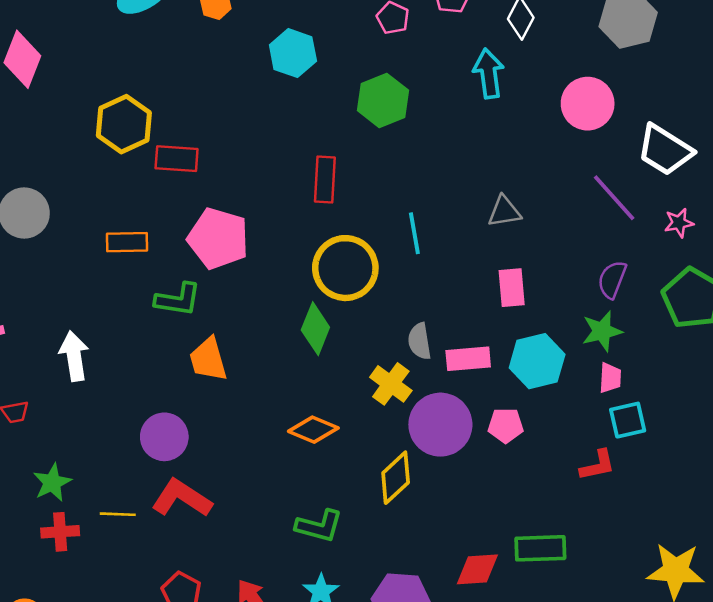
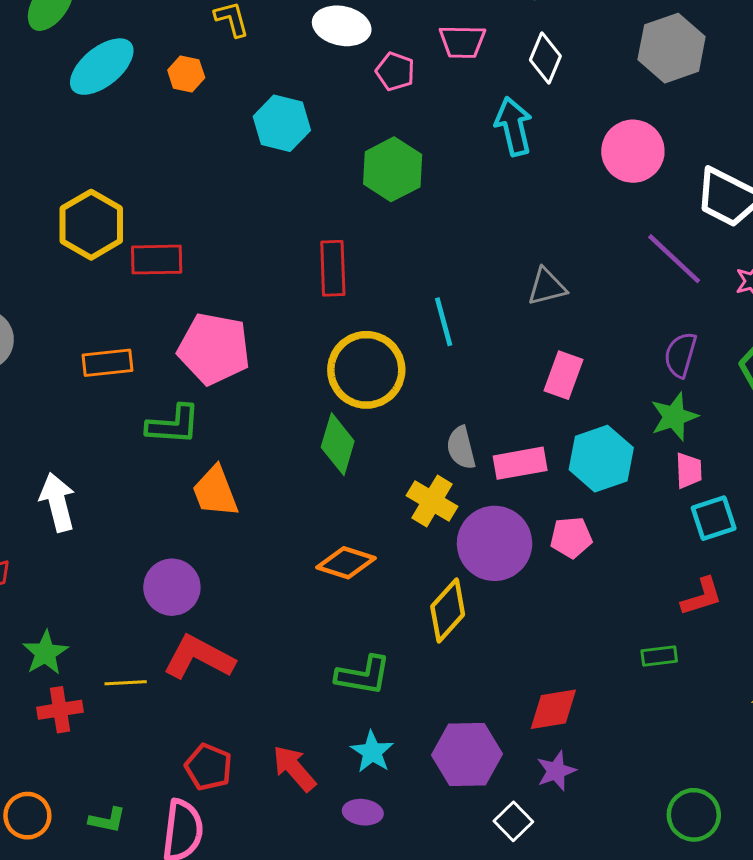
pink rectangle: (512, 288) -> (563, 375), turned 30
red L-shape: (597, 465) -> (702, 597), moved
green rectangle: (540, 548) -> (659, 656), moved, size x0.6

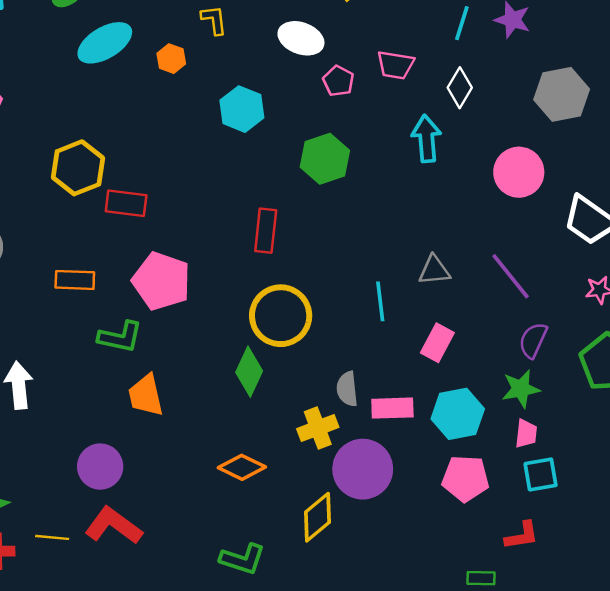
purple line: (674, 259) -> (511, 276), moved
cyan line: (444, 322) -> (380, 301), moved
yellow cross: (432, 501) -> (318, 428), turned 30
pink pentagon: (571, 537) -> (465, 478), moved, size x1.4

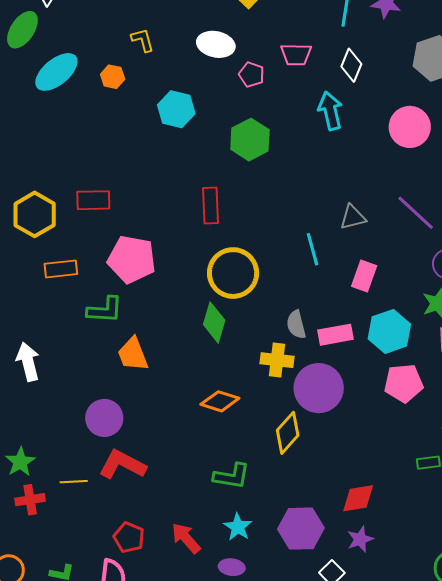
yellow hexagon: (78, 168) -> (35, 214), moved
yellow cross: (318, 428) -> (277, 360), turned 36

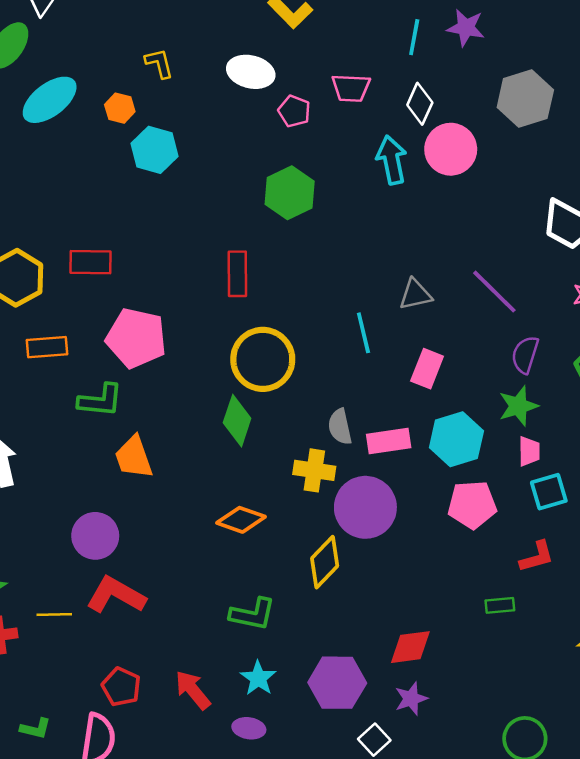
cyan hexagon: (176, 109) -> (154, 150), moved
pink circle: (410, 127) -> (451, 149), moved

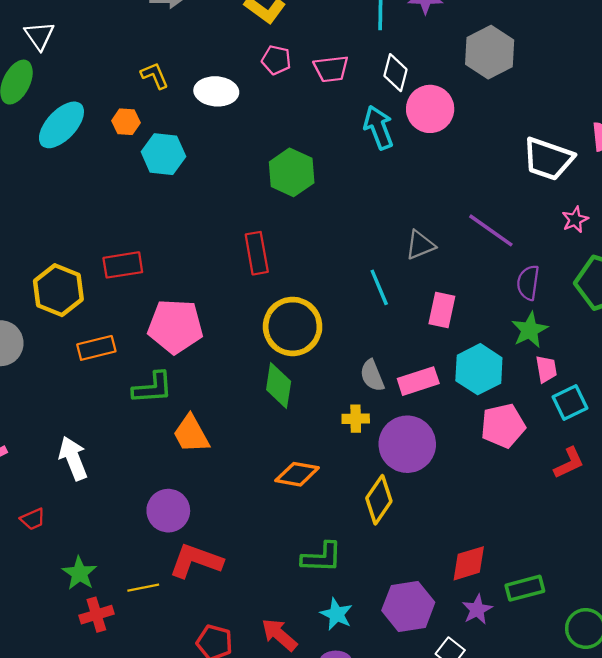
white ellipse: (251, 72) -> (216, 91), moved
pink pentagon: (294, 111) -> (276, 60), moved
yellow cross: (314, 470) -> (356, 419), size x0.7
green rectangle: (500, 605) -> (525, 588), moved, size x1.4

